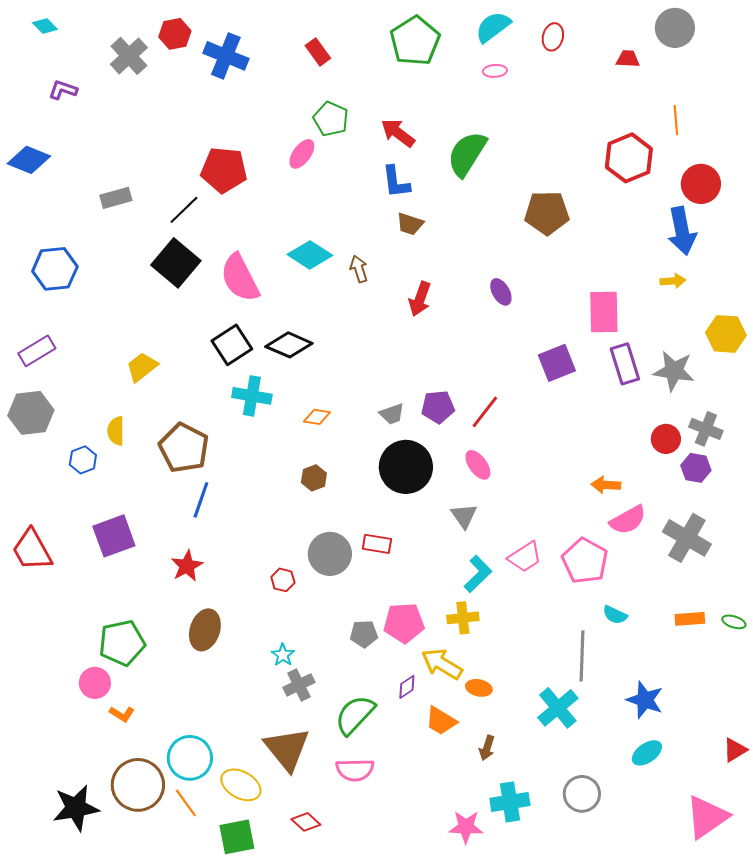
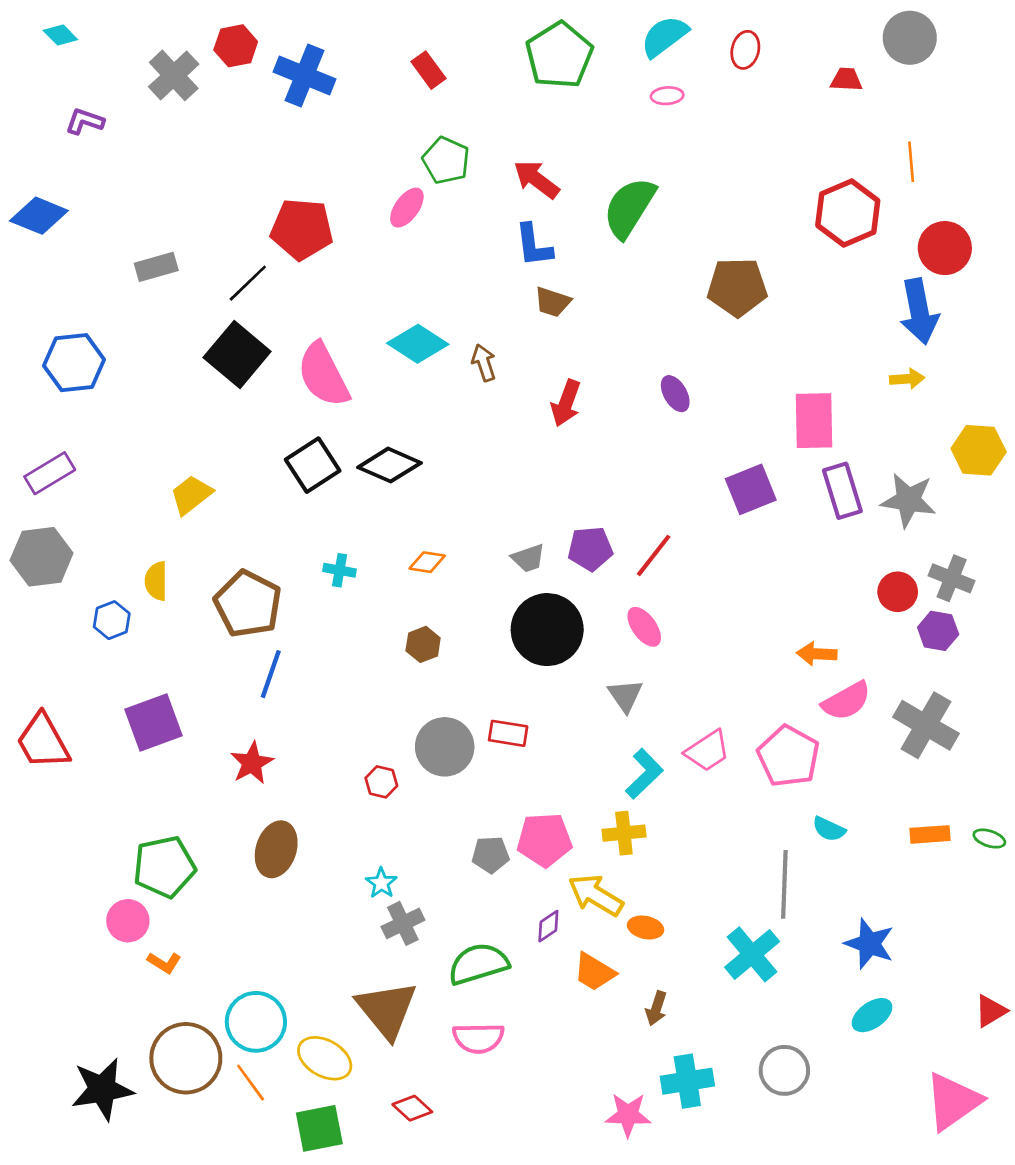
cyan cross: (252, 396) -> (340, 570), moved, size x0.6
green semicircle: (355, 715) -> (478, 964), turned 30

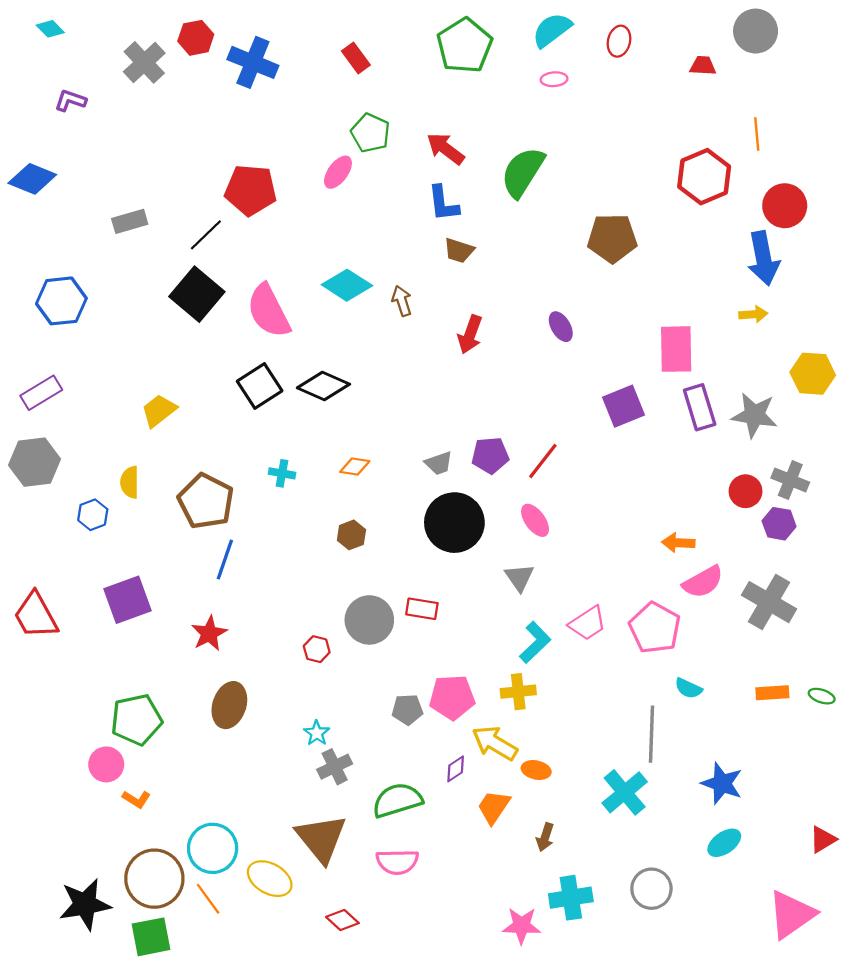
orange trapezoid: (594, 972) -> (494, 807), turned 93
green square: (319, 1128) -> (151, 937), moved

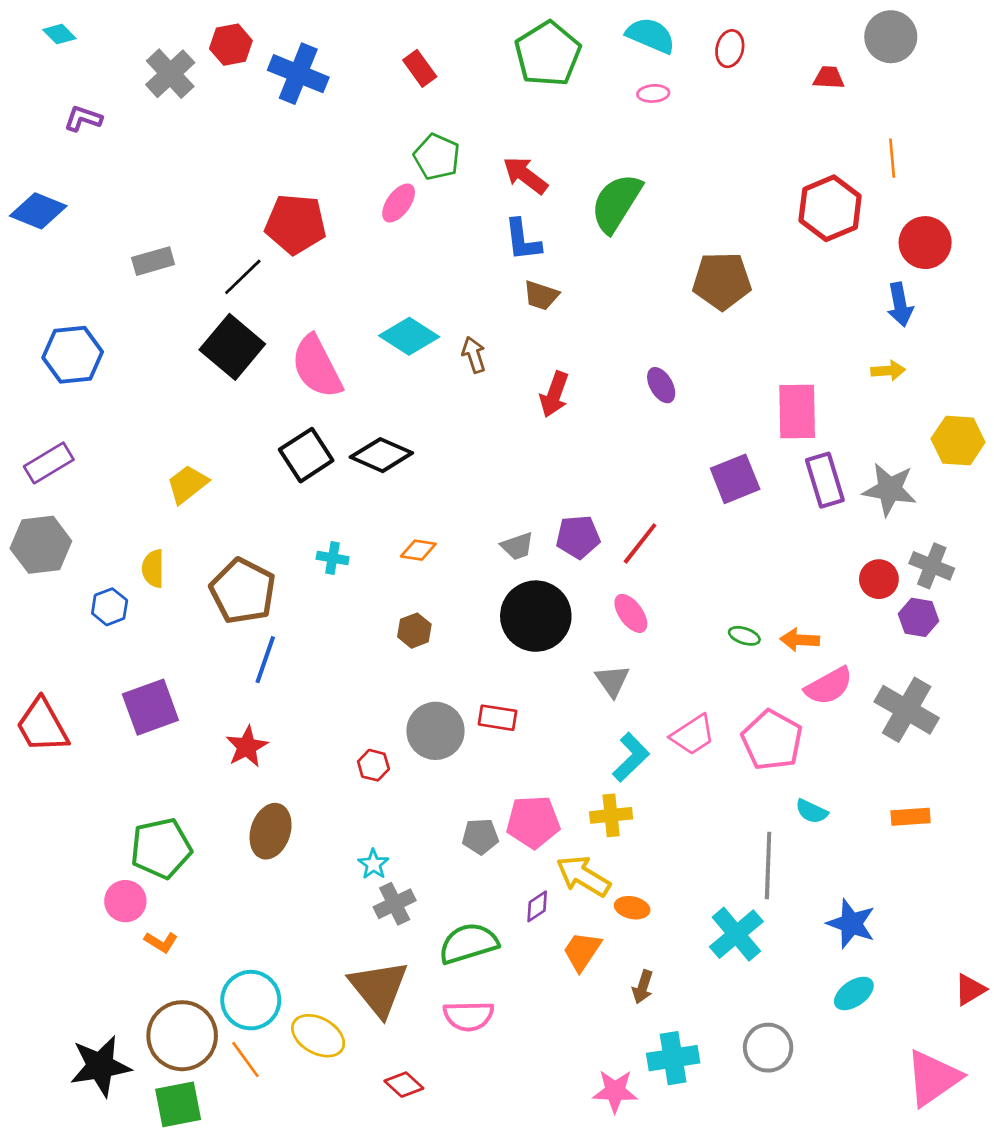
cyan semicircle: (552, 30) -> (651, 35), turned 60
blue arrow: (763, 258) -> (900, 305), size x0.7
green ellipse: (822, 696) -> (744, 636), moved

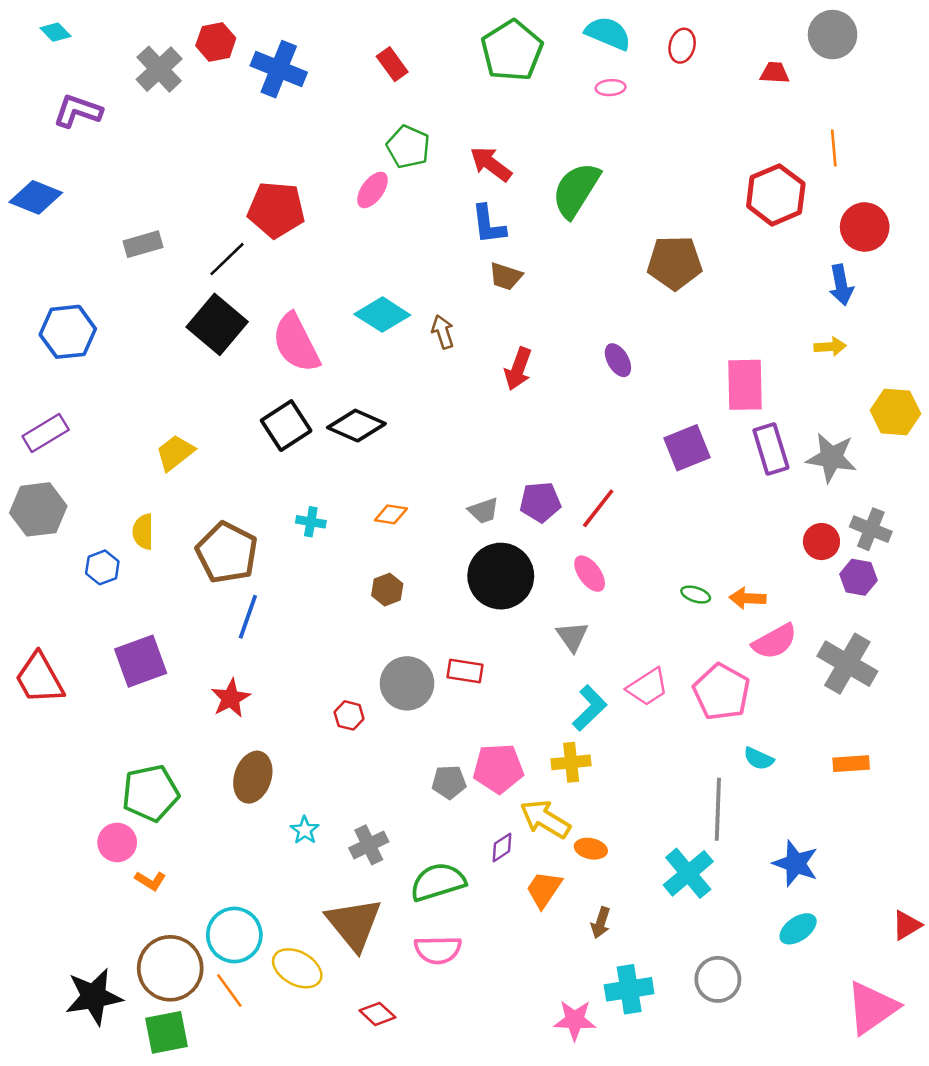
purple L-shape: (83, 119) -> (78, 111), size x1.4
cyan star: (373, 864) -> (305, 830), moved

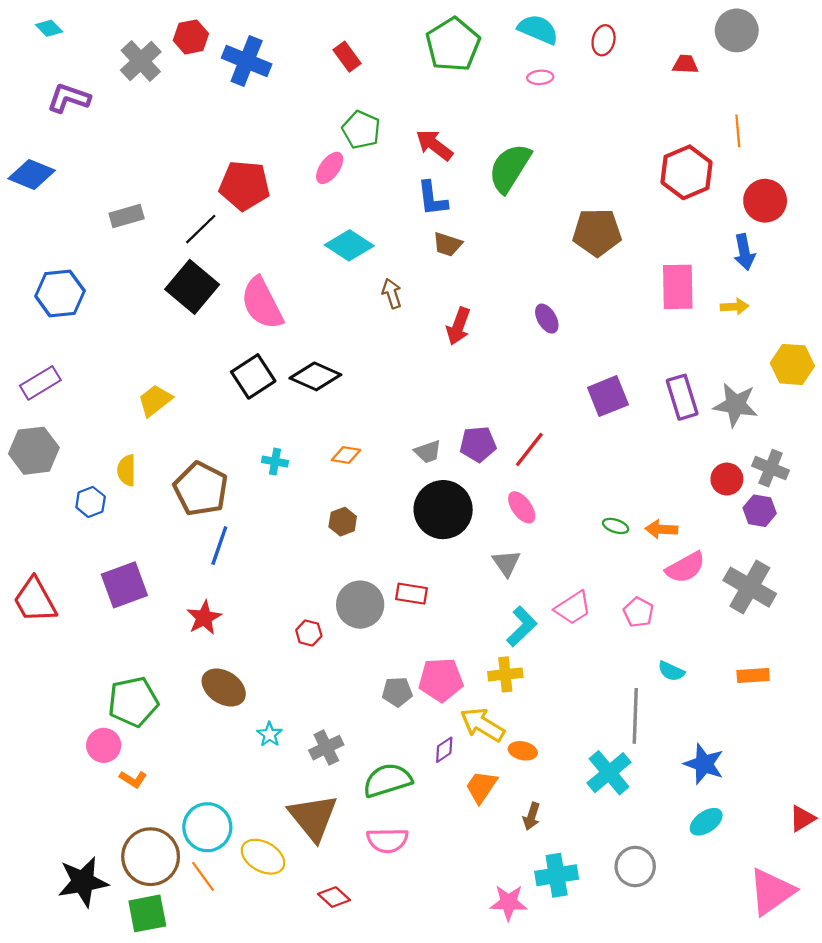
cyan diamond: (382, 315) -> (349, 245), moved
pink rectangle: (745, 385) -> (678, 287), moved
pink pentagon: (722, 692) -> (638, 612), size x0.6
brown ellipse: (253, 777) -> (224, 688), turned -75

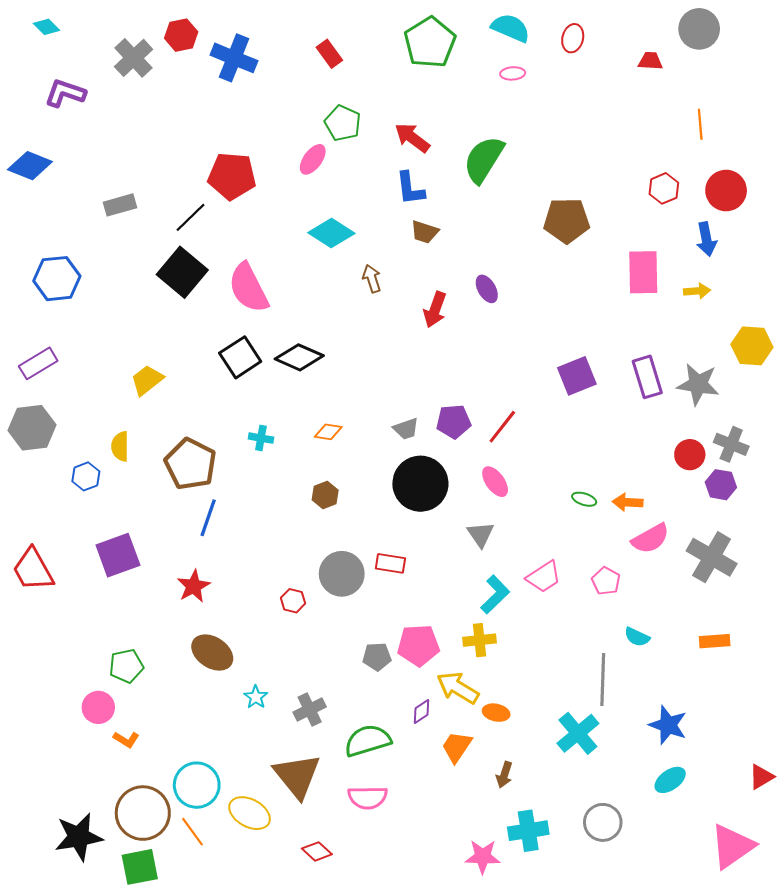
red hexagon: (686, 172) -> (664, 188), moved, size x0.6
purple ellipse: (547, 319) -> (487, 289), moved
green pentagon: (133, 702) -> (126, 666), size x0.7

